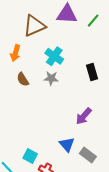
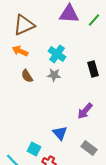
brown triangle: (34, 26) -> (24, 25), moved
orange arrow: (15, 53) -> (20, 51), turned 98
blue triangle: (67, 144) -> (60, 133), moved

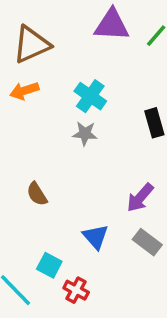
orange arrow: (20, 51) -> (24, 91), turned -42
brown semicircle: (27, 76) -> (37, 194), moved
gray rectangle: (89, 148) -> (147, 242), moved

